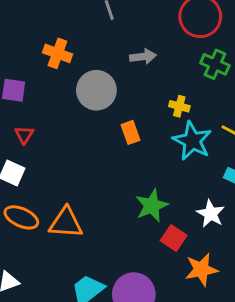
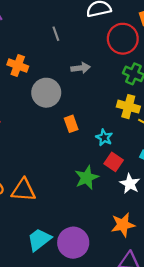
yellow cross: (179, 106) -> (128, 107), moved, size x1.5
cyan star: (192, 141) -> (104, 137), moved, size x0.6
red square: (174, 238) -> (114, 162), moved

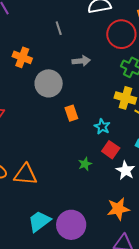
green star: (87, 178) -> (85, 164), size x0.6

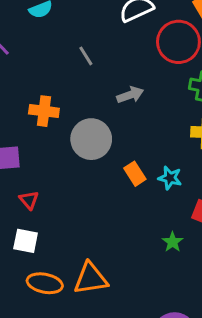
cyan star: (102, 127) -> (170, 178), moved

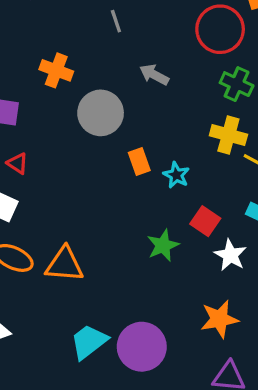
gray arrow: (130, 95) -> (154, 75), turned -145
red triangle: (29, 200) -> (17, 163), turned -30
green star: (173, 242) -> (163, 245), size x1.4

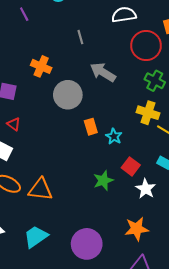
gray arrow: (154, 75) -> (103, 72), size x1.4
cyan trapezoid: (89, 342) -> (36, 237), moved

